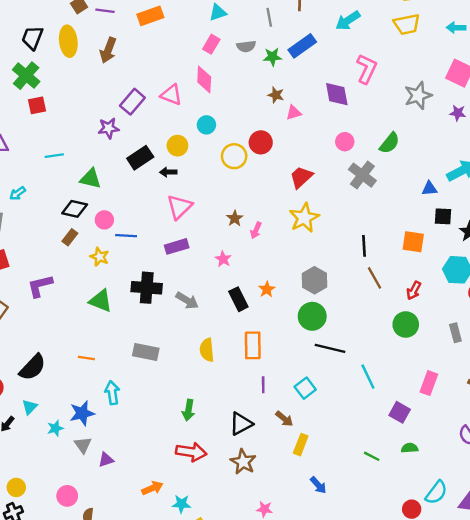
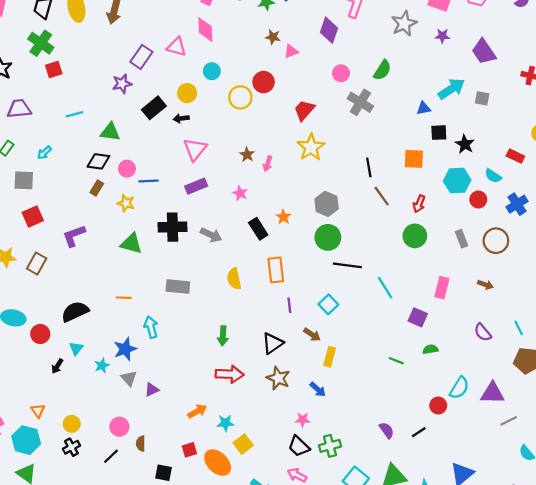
purple diamond: (337, 94) -> (329, 30), turned 35
black semicircle: (33, 367) -> (75, 312), turned -152
blue arrow: (318, 485) -> (318, 389), moved

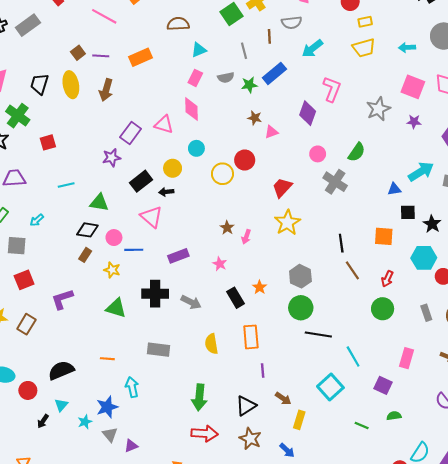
green cross: (41, 43) -> (18, 116), moved
pink triangle: (195, 149) -> (151, 217), moved, turned -30
cyan square: (328, 304) -> (330, 387), moved, size x1.4
green arrow: (223, 336) -> (199, 397), size x1.4

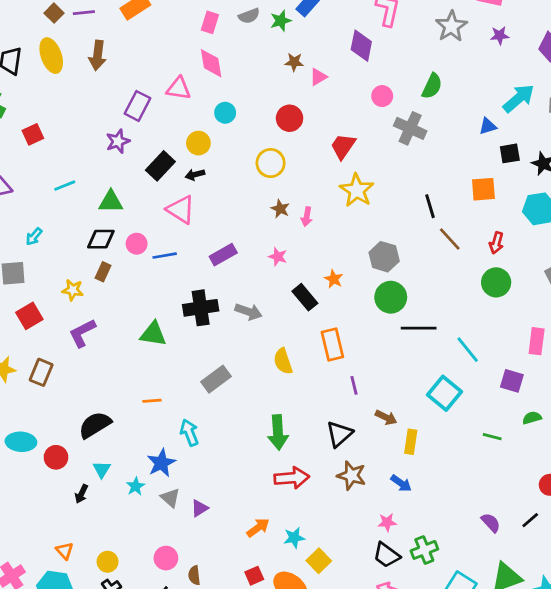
yellow circle: (222, 174) -> (271, 163), moved
yellow star: (112, 270) -> (73, 290), moved
gray rectangle: (158, 350) -> (216, 379), turned -35

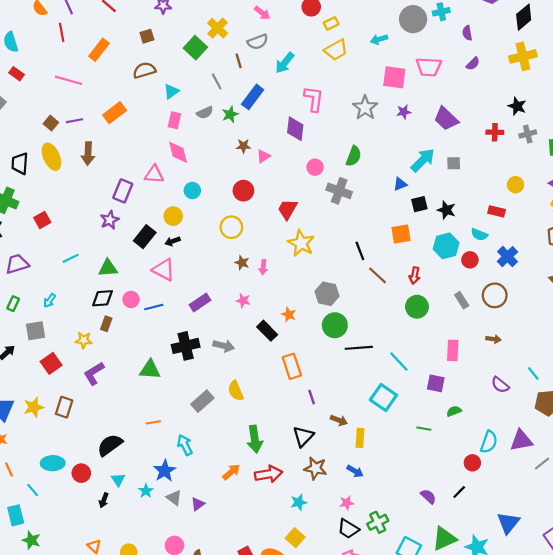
yellow semicircle: (283, 361) -> (236, 391), moved
orange arrow: (258, 528) -> (231, 472), moved
cyan star: (294, 538) -> (299, 502), moved

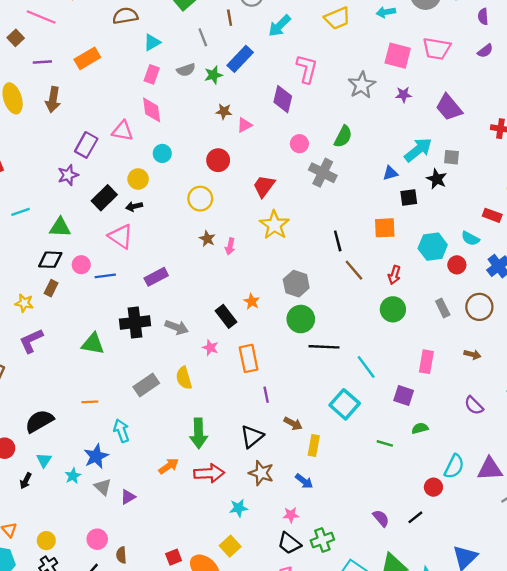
brown square: (51, 123) -> (16, 38), moved
black star: (446, 210) -> (437, 179), moved
pink star: (243, 301) -> (210, 348), moved

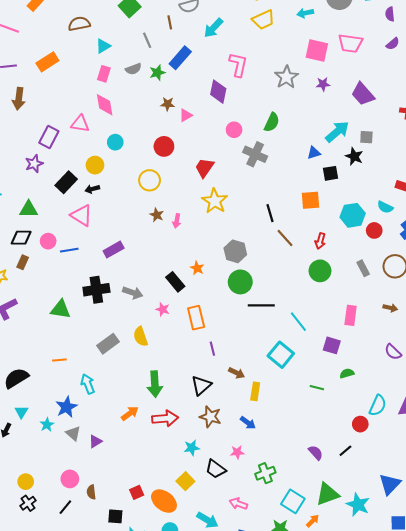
black trapezoid: (289, 543) -> (216, 469), moved

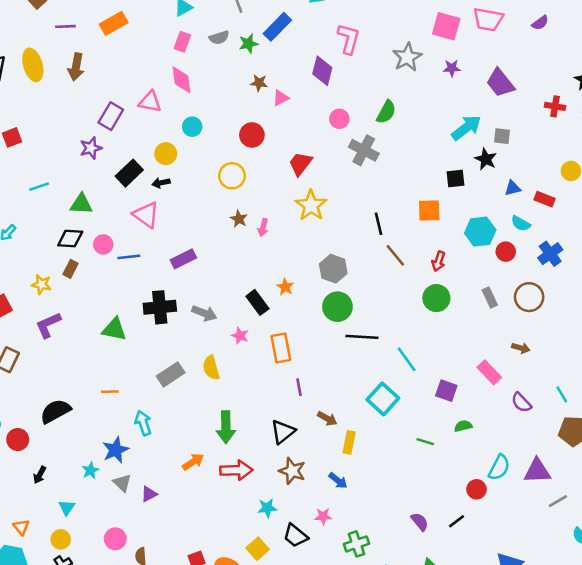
blue triangle: (314, 153) -> (513, 188), moved
pink rectangle: (351, 315) -> (489, 372), moved, turned -54
cyan triangle: (21, 412) -> (67, 508), moved

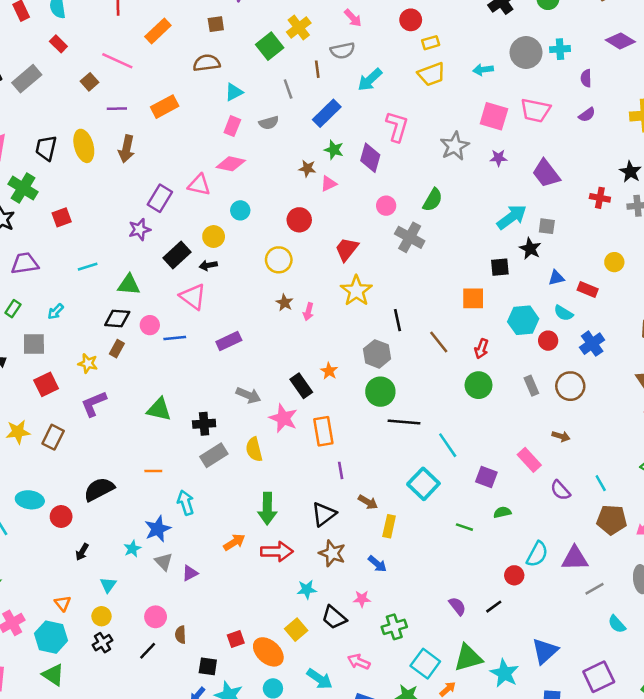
green star: (248, 44) -> (334, 150), moved, turned 30
pink diamond: (182, 80) -> (231, 164), turned -72
black line: (379, 224) -> (397, 320), moved
black cross: (160, 307) -> (204, 424), moved, size x0.7
pink star: (240, 336) -> (283, 418), size x1.6

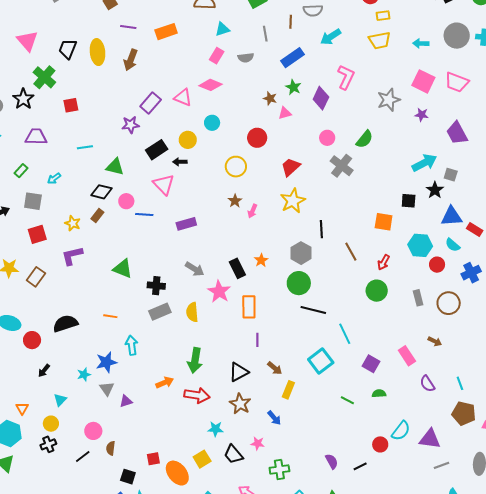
blue triangle: (556, 278) -> (452, 216), size x1.6

